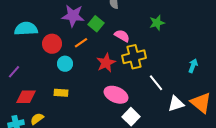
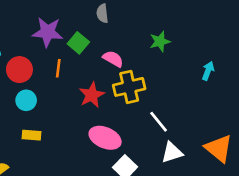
orange line: (81, 43) -> (58, 68), turned -48
cyan circle: (65, 64) -> (26, 100), moved
cyan arrow: (193, 66) -> (208, 71), moved
white triangle: (176, 104) -> (172, 152), moved

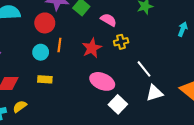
orange line: (58, 68) -> (59, 45), moved
red circle: (19, 70) -> (45, 23), moved
yellow cross: (129, 87) -> (121, 42), size x0.6

